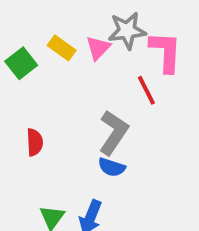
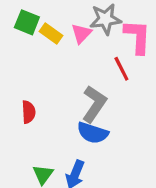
green square: (21, 63) -> (27, 22), moved, turned -30
blue semicircle: (112, 167) -> (93, 133), size x1.4

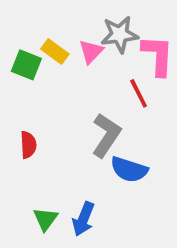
green square: (27, 22) -> (26, 65), moved
blue semicircle: (93, 133) -> (129, 170), moved

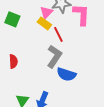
yellow rectangle: (55, 52) -> (44, 23), moved
red line: (139, 93) -> (58, 34), moved

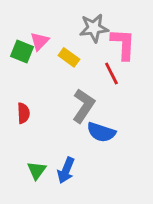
pink triangle: (46, 12) -> (40, 41), moved
red line: (58, 34) -> (111, 73), moved

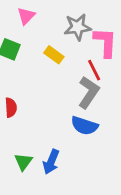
pink triangle: (40, 41) -> (26, 16), moved
gray L-shape: (84, 106) -> (89, 92), moved

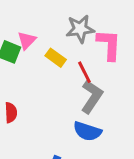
pink triangle: (26, 16) -> (27, 40), moved
red line: (94, 70) -> (84, 72), moved

